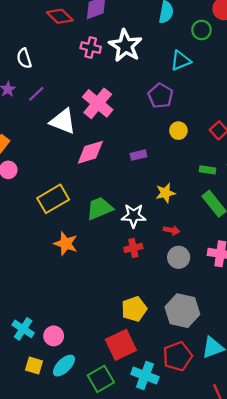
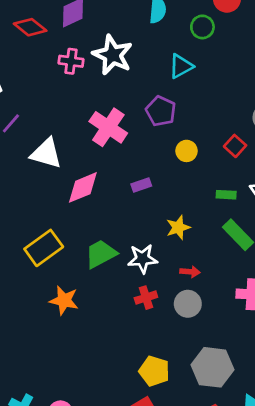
pink cross: (98, 103) -> (108, 127), moved
gray circle: (179, 257) -> (188, 304), moved
yellow pentagon: (134, 309) -> (154, 371), turned -30

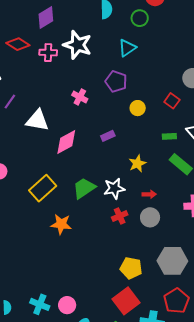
red diamond: (30, 27) -> (18, 44), moved
pink cross: (108, 127) -> (80, 97), size x0.6

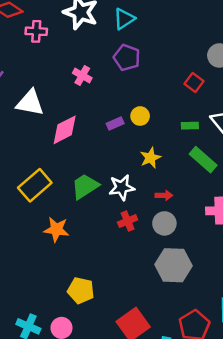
cyan triangle: (127, 48) -> (124, 19), moved
pink cross: (48, 53) -> (36, 31), moved
yellow circle: (138, 108) -> (140, 116), moved
gray hexagon: (172, 261) -> (174, 265), moved
yellow pentagon: (131, 268) -> (81, 290), moved

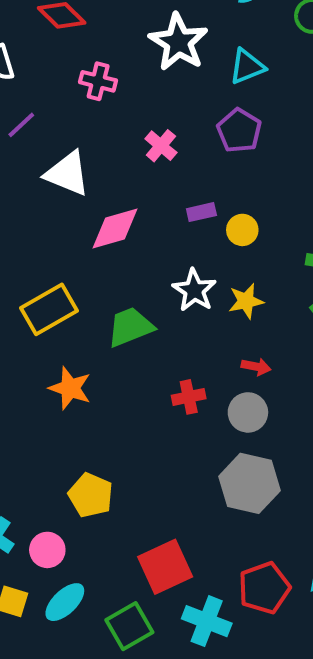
pink cross: (36, 31) -> (98, 81), moved
purple rectangle: (115, 123) -> (201, 212), moved
white star: (122, 187) -> (194, 290), moved, turned 30

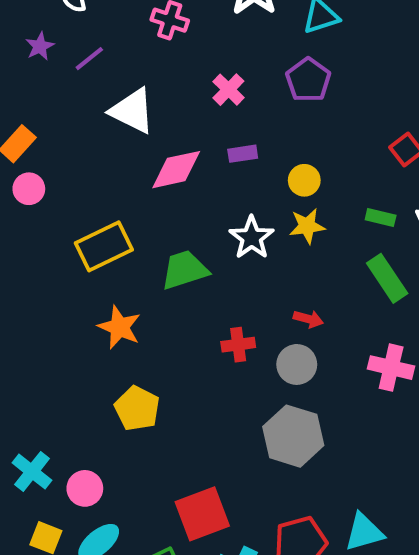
purple rectangle: (201, 212) -> (243, 154), moved
yellow star: (246, 301) -> (307, 226), moved
yellow pentagon: (91, 495) -> (137, 408), moved

